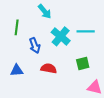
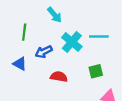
blue arrow: (35, 45) -> (44, 52), turned 84
blue triangle: (17, 70) -> (20, 64), moved, turned 32

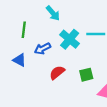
green square: (96, 71) -> (86, 75), moved
red semicircle: (59, 77) -> (57, 73), turned -49

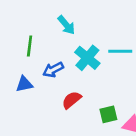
blue triangle: (20, 60) -> (24, 84), turned -40
green square: (86, 75) -> (108, 114), moved

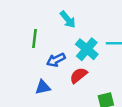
blue triangle: (24, 84) -> (43, 87), moved
red semicircle: (72, 100) -> (78, 75), moved

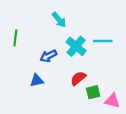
green line: (34, 39) -> (15, 38), moved
red semicircle: (78, 75) -> (78, 78), moved

